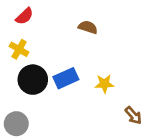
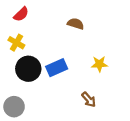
yellow star: (104, 84) -> (99, 64), moved
brown arrow: (133, 115) -> (89, 100), moved

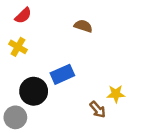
yellow star: (99, 64) -> (116, 94), moved
black circle: (28, 69) -> (34, 91), moved

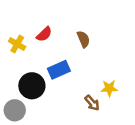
red semicircle: (23, 16) -> (44, 34), moved
brown semicircle: (83, 26) -> (83, 39), moved, turned 49

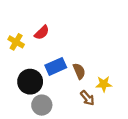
brown semicircle: (83, 39) -> (79, 71), moved
gray circle: (15, 110) -> (42, 105), moved

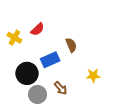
brown semicircle: (79, 71) -> (71, 45), moved
brown arrow: (87, 98) -> (61, 88), moved

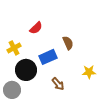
yellow cross: (14, 38) -> (14, 48), moved, turned 32
gray circle: (38, 94) -> (12, 90), moved

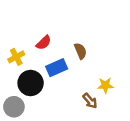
red semicircle: (36, 28) -> (44, 43), moved
brown arrow: (58, 84) -> (90, 101), moved

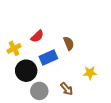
brown arrow: (90, 101) -> (67, 89), moved
gray circle: (14, 107) -> (39, 91), moved

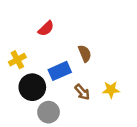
red semicircle: (37, 36) -> (46, 28), moved
brown arrow: (67, 89) -> (82, 92), moved

